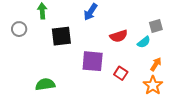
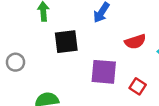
gray circle: (19, 29) -> (15, 62), moved

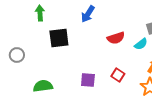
purple square: (104, 72) -> (88, 80), moved, size x0.7

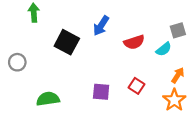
green arrow: (40, 13) -> (34, 13), moved
blue arrow: (88, 14) -> (101, 26), moved
black square: (59, 38) -> (67, 42), turned 35

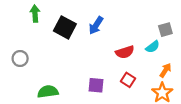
black square: (67, 42) -> (65, 27), moved
red semicircle: (134, 42) -> (125, 52), moved

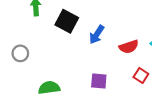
blue arrow: (96, 25) -> (97, 35), moved
red square: (128, 80) -> (141, 76), moved

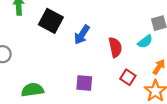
red semicircle: (129, 47) -> (115, 47), turned -84

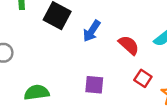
red semicircle: (115, 47) -> (129, 45), turned -36

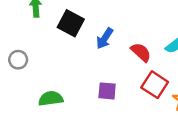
red square: (143, 78) -> (155, 85), size x1.5

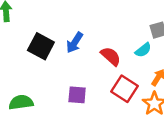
black square: (71, 23) -> (41, 46), moved

